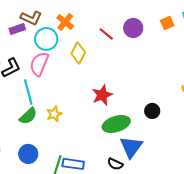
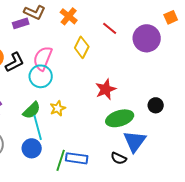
purple circle: (133, 28) -> (147, 38), moved, size x1.4
cyan circle: (46, 39) -> (41, 76), moved
cyan line: (28, 92) -> (38, 127), moved

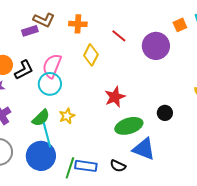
orange cross: (69, 16) -> (78, 24), turned -36
blue triangle: (135, 141) -> (144, 149), turned -45
blue circle: (32, 148) -> (41, 156), size x1.5
black semicircle: (119, 158) -> (118, 166), moved

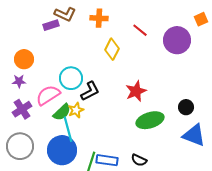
pink semicircle: (52, 66) -> (48, 95), moved, turned 35
black L-shape: (24, 70) -> (90, 91), moved
yellow star: (67, 116) -> (76, 110), moved
blue triangle: (144, 149) -> (194, 135), moved

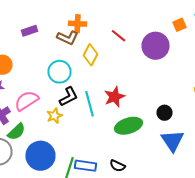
brown L-shape: (65, 14) -> (68, 38), moved
cyan circle: (71, 78) -> (60, 72), moved
green semicircle: (62, 112) -> (16, 132), moved
cyan line: (68, 129) -> (90, 104), moved
blue triangle: (194, 135) -> (172, 141), turned 35

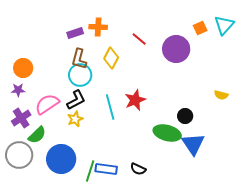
purple rectangle: (30, 31) -> (75, 33), moved
brown L-shape: (68, 38) -> (79, 59), moved, turned 80
black L-shape: (68, 97) -> (76, 100), moved
green ellipse: (128, 126) -> (167, 133), moved, turned 32

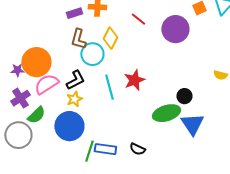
orange circle: (23, 68) -> (36, 62), moved, size x1.5
cyan circle: (80, 75) -> (92, 54), moved
green ellipse: (167, 133) -> (166, 113), turned -32
blue circle: (61, 159) -> (69, 126), moved

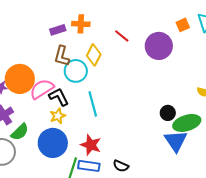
black L-shape: (75, 80) -> (59, 97), turned -90
red star: (134, 80) -> (91, 145), moved, turned -30
pink semicircle: (46, 84) -> (42, 89), moved
green ellipse: (166, 113) -> (187, 123), moved

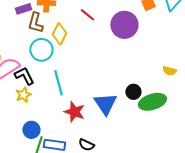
brown L-shape: (62, 56) -> (35, 23), moved
blue triangle: (176, 141) -> (105, 104), moved
blue circle: (53, 143) -> (31, 130), moved, size x0.6
red star: (91, 145) -> (74, 112), moved

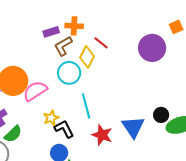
red line: (87, 15) -> (101, 43), moved
brown L-shape: (35, 23) -> (63, 46), turned 45
black L-shape: (24, 76) -> (64, 129), moved

